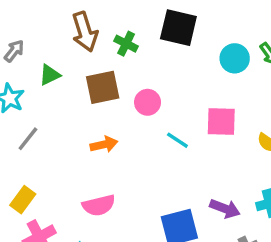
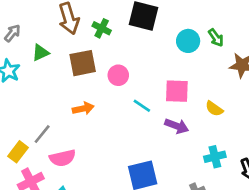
gray line: (28, 139) -> (42, 134), moved
pink semicircle: (99, 205) -> (63, 158), moved
purple arrow: (225, 209) -> (177, 126), moved

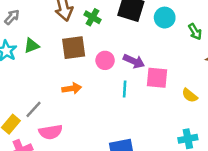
cyan circle: (188, 41) -> (165, 18), moved
green triangle: (40, 53) -> (31, 46), moved
cyan line: (142, 106) -> (125, 89), turned 56
purple arrow: (177, 126) -> (134, 61), moved

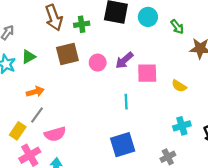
green cross: (92, 17) -> (82, 24), turned -32
purple arrow: (134, 61) -> (124, 60), turned 120
orange arrow: (72, 88) -> (35, 92), moved
cyan line: (125, 89) -> (126, 102), moved

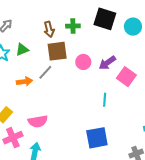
brown arrow: (54, 18) -> (49, 29), moved, size x0.7
pink square: (147, 73) -> (126, 77), turned 30
gray line: (37, 115) -> (45, 72), moved

